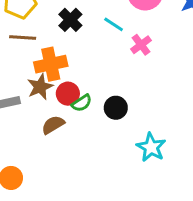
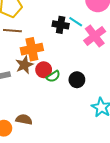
black cross: (70, 20) -> (61, 25), moved, turned -35
pink cross: (141, 45) -> (95, 36), size x1.5
brown semicircle: (53, 125) -> (24, 120), moved, turned 42

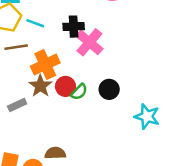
cyan line: (76, 22) -> (35, 23), moved
pink cross: (95, 36) -> (89, 42), moved

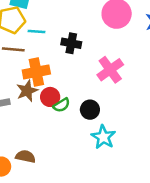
cyan line: (35, 23) -> (36, 31), turned -30
pink cross: (89, 42) -> (110, 70), moved
cyan star: (147, 116) -> (103, 137), moved

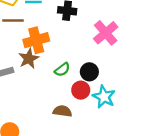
red circle: (50, 97) -> (81, 90), moved
brown semicircle: (26, 156) -> (62, 111), moved

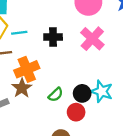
pink cross: (106, 33) -> (92, 39), moved
cyan star: (104, 97) -> (102, 91), moved

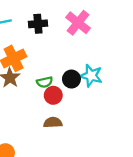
green semicircle: (56, 95) -> (45, 82), turned 35
red circle: (76, 112) -> (53, 95), moved

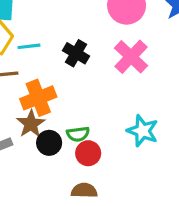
black cross: (38, 24) -> (76, 53), turned 30
black circle: (71, 79) -> (49, 143), moved

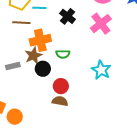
green semicircle: (78, 134) -> (63, 54), moved
red circle: (88, 153) -> (61, 86), moved

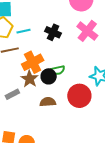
black circle: (43, 69) -> (49, 76), moved
red circle: (61, 86) -> (79, 96), moved, size x1.5
brown semicircle: (60, 101) -> (48, 102), moved

